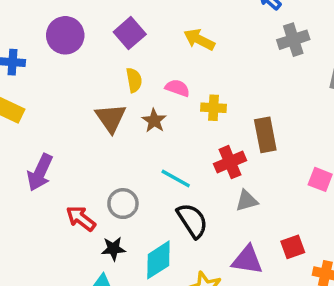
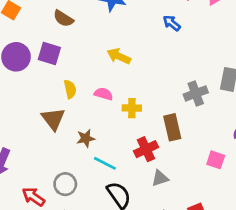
purple square: (130, 33) -> (49, 53), moved, turned -30
gray cross: (293, 40) -> (196, 93), moved
brown star: (154, 121) -> (86, 138), moved, turned 30

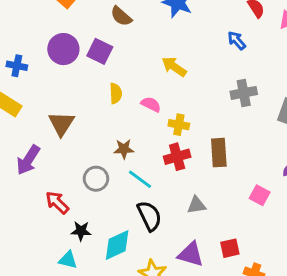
gray cross: (196, 93) -> (244, 93), moved
brown triangle: (53, 119) -> (61, 124), moved
red cross: (146, 149) -> (177, 157), moved
gray circle: (65, 184) -> (96, 179), moved

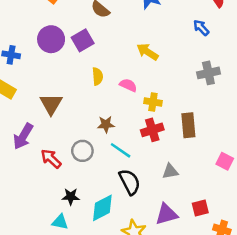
purple square: (100, 51) -> (83, 40), turned 35
red arrow: (57, 202) -> (51, 159), moved
purple triangle: (191, 254) -> (166, 214), turned -30

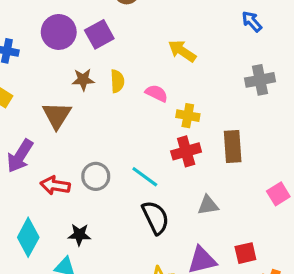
brown star: (106, 124) -> (83, 80), moved
red arrow: (51, 159) -> (55, 185), turned -35
pink square: (225, 161) -> (278, 194), turned 30
cyan diamond: (102, 208) -> (28, 237), moved, turned -36

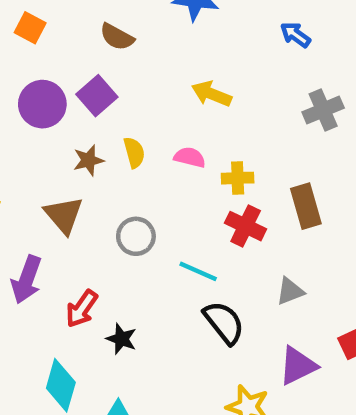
red cross: (186, 151) -> (246, 226), turned -36
gray circle: (96, 176) -> (136, 236), moved
red arrow: (55, 185) -> (82, 309), turned -52
black star: (79, 235) -> (121, 339), moved, turned 30

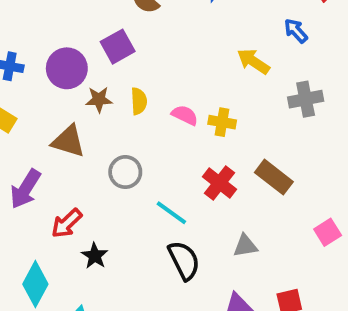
yellow arrow: (212, 94) -> (253, 61), moved
purple circle: (42, 104) -> (67, 68), moved
yellow cross: (238, 178) -> (222, 122), moved
brown rectangle: (306, 206) -> (274, 177), turned -48
brown triangle: (64, 215) -> (68, 141), turned -45

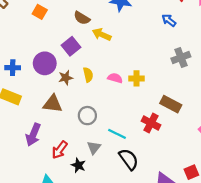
yellow arrow: (253, 61) -> (102, 34), moved
red cross: (219, 183) -> (151, 123), moved
gray triangle: (245, 246) -> (94, 148), moved, turned -32

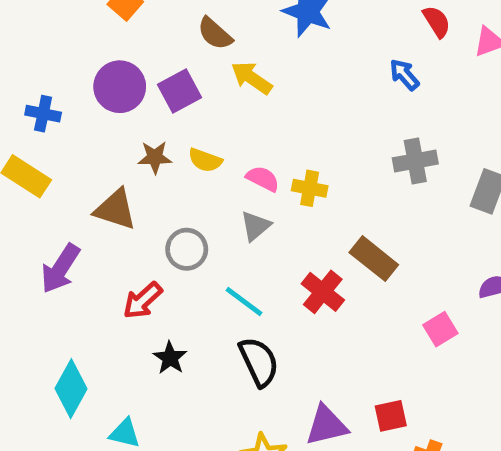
purple circle: (45, 63) -> (120, 87), moved
yellow semicircle: (88, 75) -> (205, 160), turned 112
gray triangle: (94, 148) -> (256, 226), moved
red arrow: (60, 150) -> (143, 301), moved
black star: (78, 165) -> (170, 358), moved

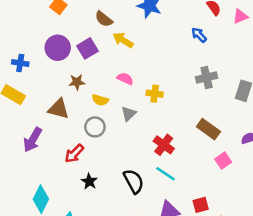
yellow semicircle: (205, 160) -> (100, 100), moved
pink semicircle: (263, 179) -> (125, 79), moved
brown rectangle: (374, 259) -> (208, 129), moved
cyan line: (244, 302) -> (166, 174), moved

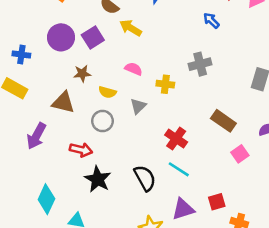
gray cross: (207, 77) -> (200, 64), moved
red arrow: (74, 154) -> (81, 150), turned -120
black star: (89, 181) -> (98, 179), size x1.5

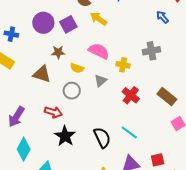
pink semicircle: (134, 69) -> (99, 51), size x1.5
purple arrow: (36, 136) -> (16, 117), moved
red cross: (176, 139) -> (131, 95), moved

